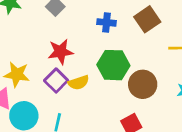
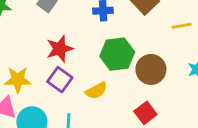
yellow semicircle: (79, 83) -> (96, 91), moved

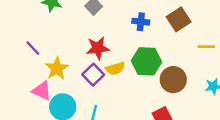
yellow star: (18, 80) -> (57, 68), turned 30
yellow semicircle: (96, 91) -> (115, 68), moved

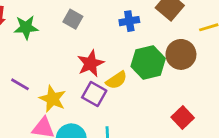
brown circle: (173, 80) -> (181, 54), moved

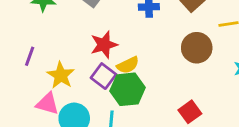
green hexagon: (148, 62) -> (127, 89), moved
purple line: (20, 84) -> (30, 56), turned 72

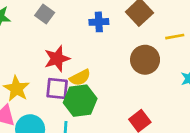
purple square: (103, 76) -> (57, 88), turned -30

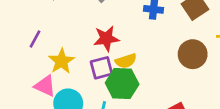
purple square: (57, 88) -> (101, 68), turned -30

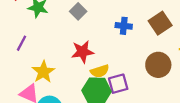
purple line: (35, 39) -> (22, 43), moved
purple square: (101, 68) -> (118, 84), moved

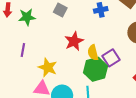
yellow semicircle: (100, 71) -> (93, 53), turned 112

